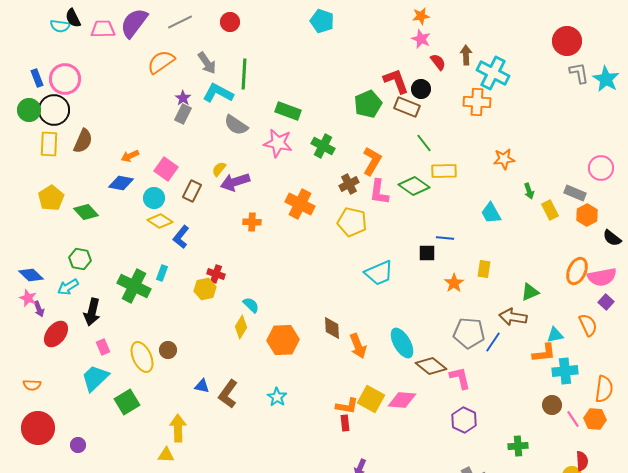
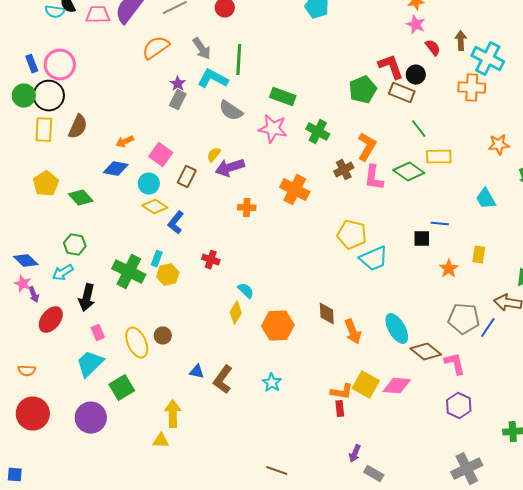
yellow pentagon: (352, 222) -> (352, 235), moved
yellow hexagon: (205, 289) -> (168, 275), moved
purple circle: (78, 445) -> (91, 418), moved, size x2.0

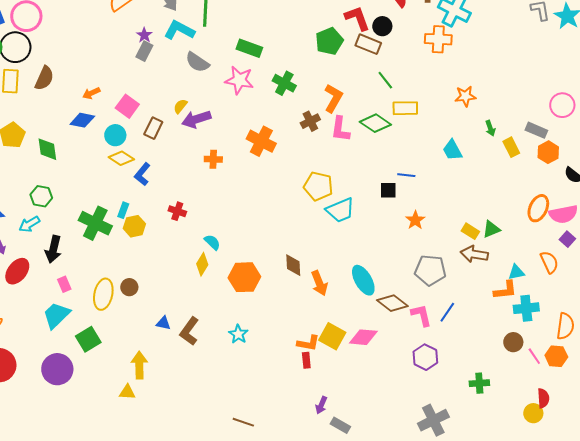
green diamond: (81, 198) -> (47, 149), turned 35
yellow rectangle: (479, 255) -> (470, 231), moved, turned -66
blue line: (488, 328) -> (447, 312), moved
yellow ellipse: (137, 343) -> (103, 294), turned 36

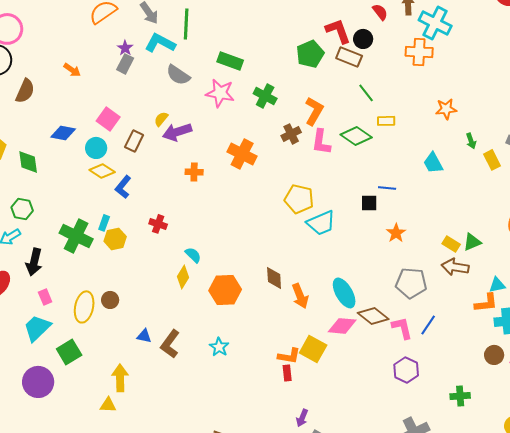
orange arrow: (91, 93) -> (72, 70), moved, turned -120
yellow rectangle: (405, 108) -> (386, 121), size x0.7
pink diamond: (363, 337) -> (342, 326), moved

